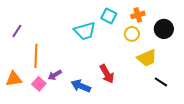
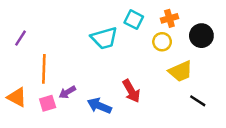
orange triangle: (14, 79) -> (17, 97), turned 36
pink square: (39, 84) -> (48, 103), turned 32

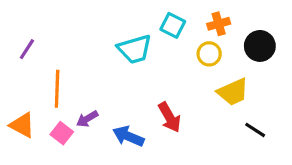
pink square: (48, 103) -> (62, 133), turned -35

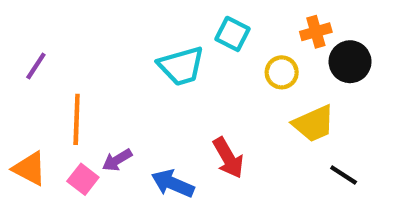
orange cross: (219, 24) -> (316, 32), moved

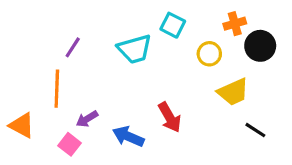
purple line: (36, 66) -> (73, 47), moved
pink square: (83, 179) -> (69, 144), moved

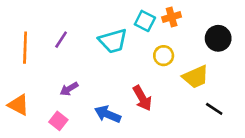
orange cross: (235, 24) -> (172, 17), moved
yellow circle: (209, 54) -> (164, 56), moved
orange line: (57, 89) -> (25, 48), moved
purple arrow: (87, 119) -> (69, 89), moved

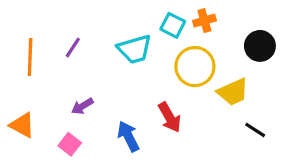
yellow circle: (164, 56) -> (195, 67), size x1.6
blue arrow: (108, 114) -> (128, 136), turned 40

